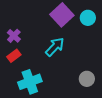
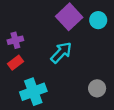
purple cross: (14, 36) -> (15, 40), turned 32

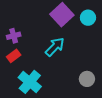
cyan cross: (33, 92) -> (30, 82), turned -30

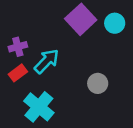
cyan arrow: (55, 47) -> (47, 61), moved
gray circle: (87, 79) -> (98, 83), moved

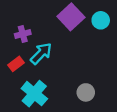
purple cross: (18, 47) -> (23, 34), moved
gray circle: (98, 83) -> (86, 92), moved

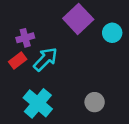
cyan circle: (101, 20) -> (112, 33), moved
red rectangle: (16, 64) -> (18, 61), moved

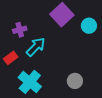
red rectangle: (18, 61) -> (11, 58), moved

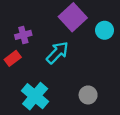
cyan arrow: (36, 47) -> (57, 53), moved
red rectangle: (11, 58) -> (13, 58), moved

